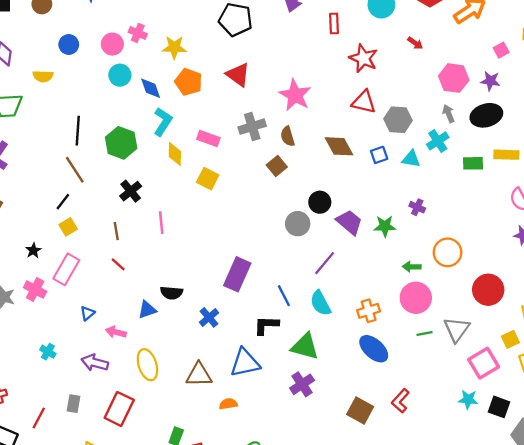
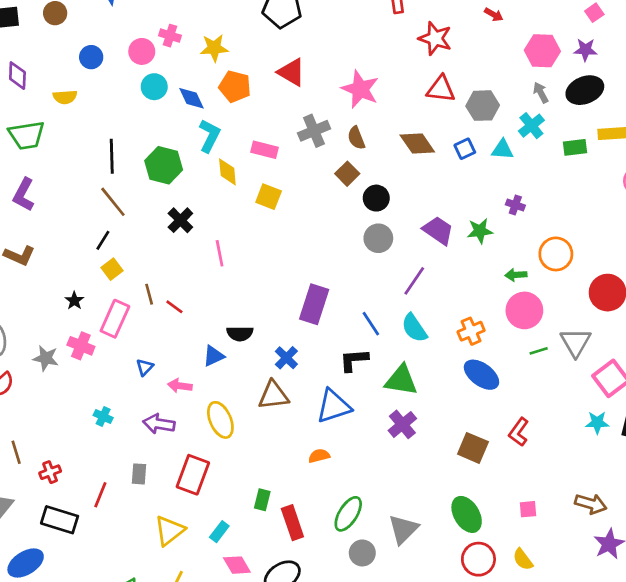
black circle: (320, 202) -> (376, 198), moved
brown line: (116, 231) -> (149, 294), moved
brown triangle: (199, 375) -> (273, 395), moved

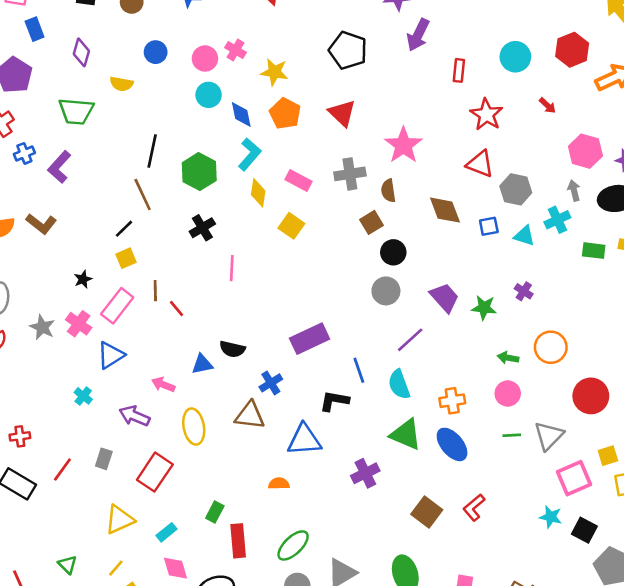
purple rectangle: (314, 304) -> (310, 339), turned 33
pink circle: (524, 310) -> (508, 394), size x0.7
blue triangle: (145, 367) -> (111, 355), moved, size x1.6
green triangle: (401, 380) -> (406, 435), moved

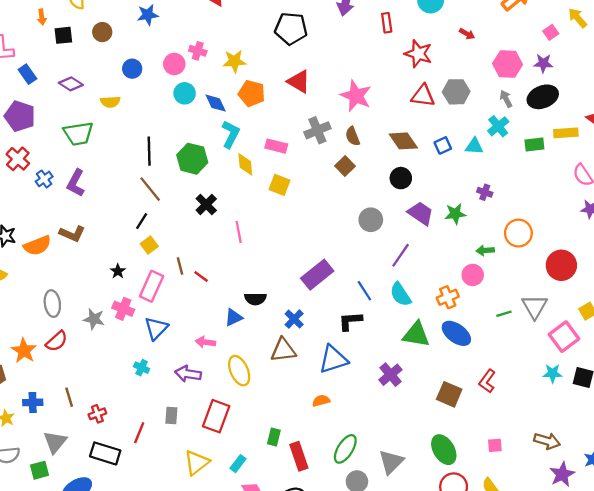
purple diamond: (81, 52) -> (71, 84), turned -60
gray hexagon: (516, 189) -> (456, 92), moved
black circle: (393, 252) -> (401, 178), moved
pink circle: (508, 394) -> (473, 275), moved

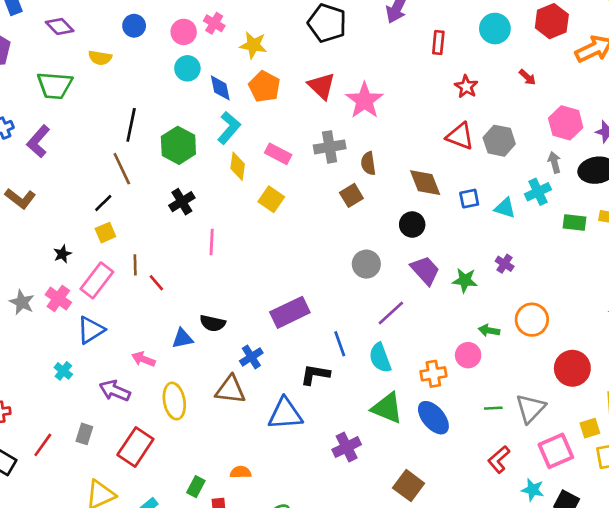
red star: (418, 54) -> (466, 87), size x0.7
pink star: (356, 96) -> (365, 100), moved
red L-shape: (487, 381) -> (499, 459), moved
orange semicircle: (321, 401) -> (241, 472), moved

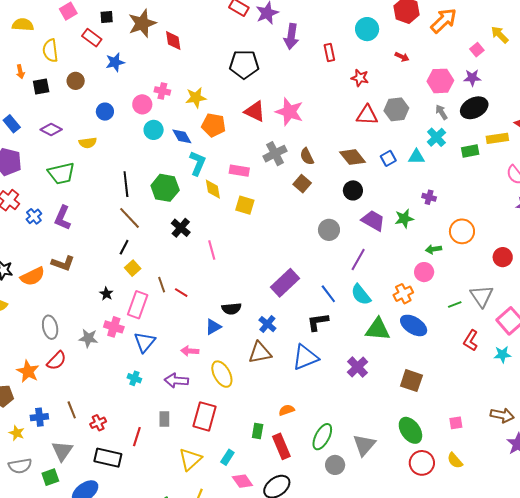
red circle: (572, 368) -> (503, 257), size x0.7

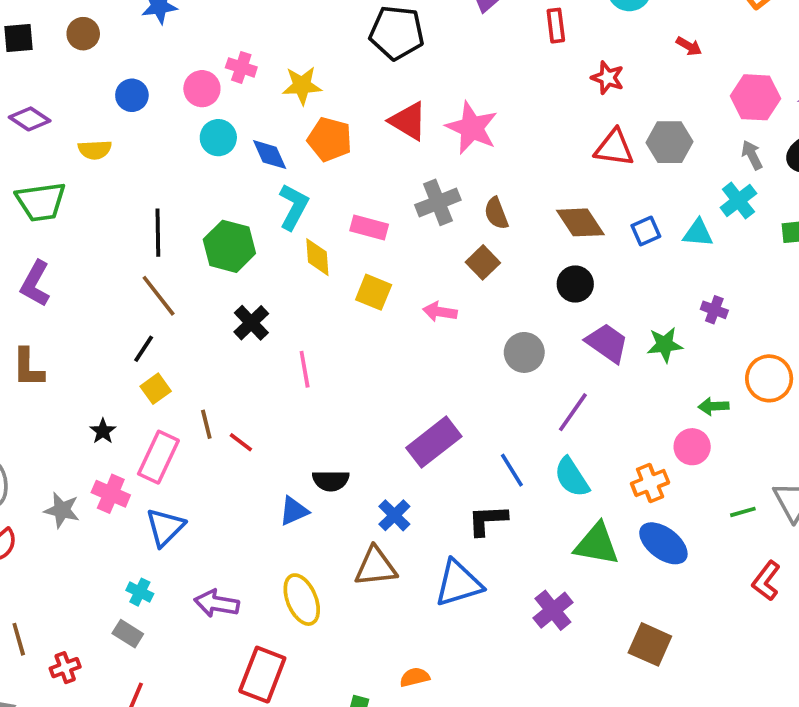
brown L-shape: (63, 263) -> (28, 368), turned 65
pink arrow: (190, 351) -> (440, 312), moved
gray rectangle: (164, 419) -> (128, 634), moved, turned -63

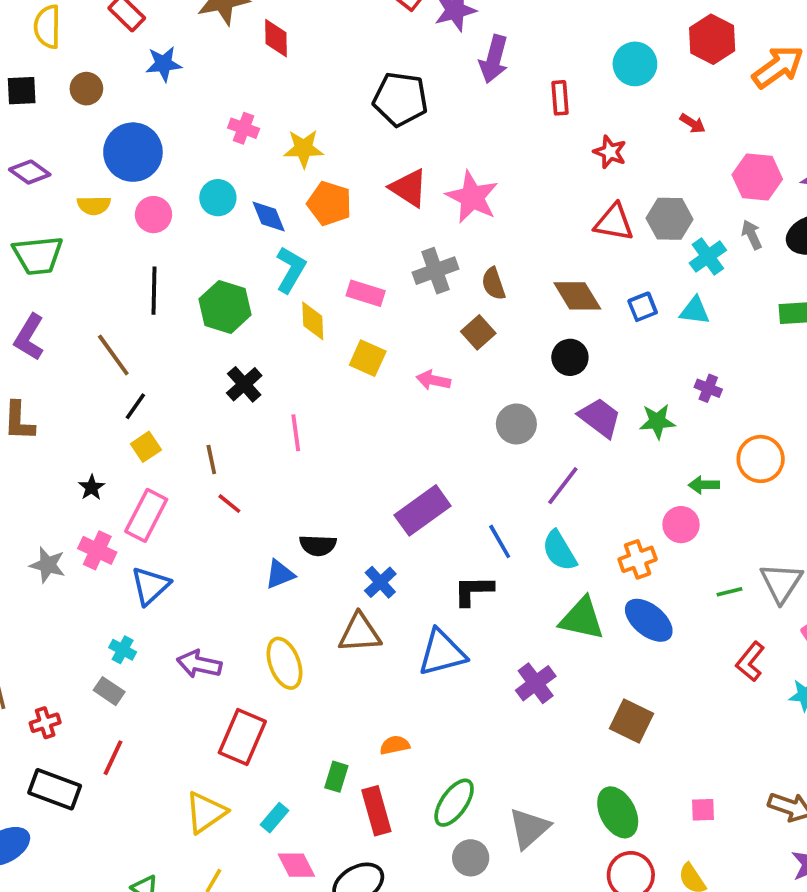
pink circle: (202, 89) -> (153, 215), moved
blue circle: (132, 95) -> (133, 152), size x1.8
cyan cross: (738, 201) -> (708, 257), moved
brown line: (159, 296) -> (113, 355), moved
brown line: (206, 424) -> (211, 460), moved

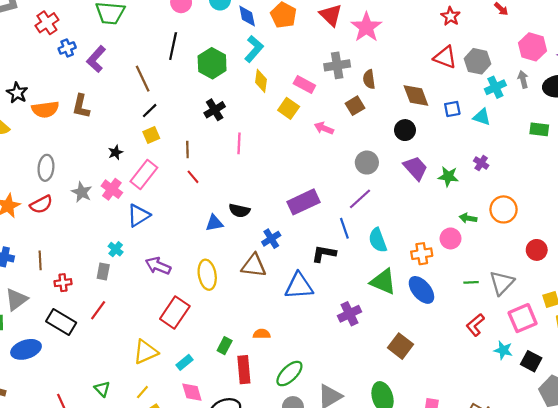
pink rectangle: (366, 293) -> (304, 84), moved
purple line: (563, 486) -> (360, 199), moved
gray rectangle: (109, 691) -> (103, 271), turned 56

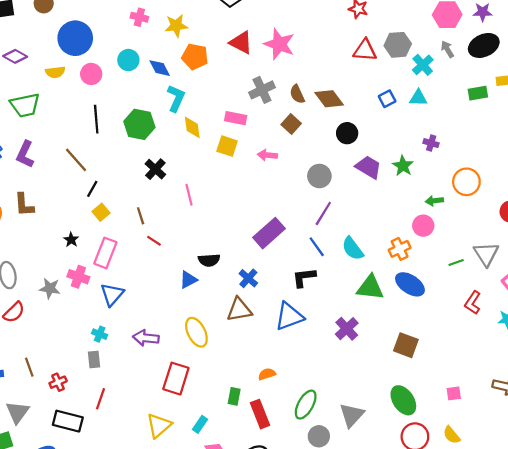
brown diamond: (416, 96) -> (329, 99), moved
green star: (448, 177) -> (403, 166), turned -30

